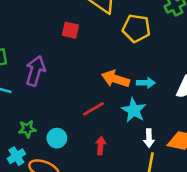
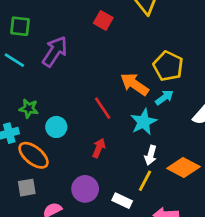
yellow pentagon: (136, 28) -> (168, 66), moved
cyan arrow: (146, 83) -> (164, 97), turned -54
red line: (93, 109) -> (103, 108), turned 70

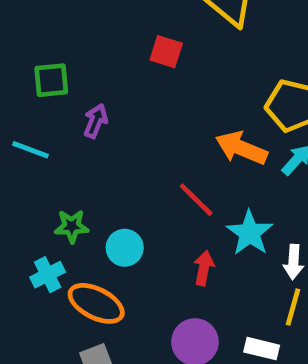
green square: (20, 26) -> (51, 80), moved
purple arrow: (55, 51) -> (96, 121), size x0.6
cyan star: (144, 122) -> (250, 233), moved

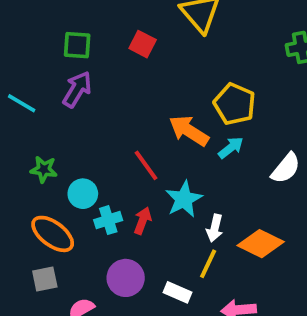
green square: (51, 80) -> (77, 45), moved
purple arrow: (96, 121) -> (77, 89), size x1.4
cyan cross: (48, 275) -> (108, 220), moved

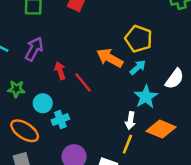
purple arrow: (77, 89) -> (34, 49), moved
cyan star: (184, 199) -> (146, 97), moved
red arrow: (143, 221) -> (60, 71), moved, turned -35

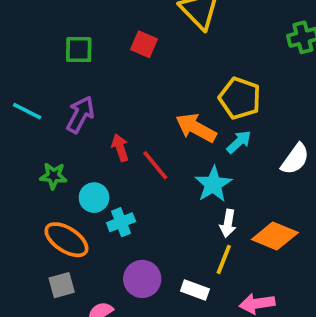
cyan star: (146, 97) -> (213, 184), moved

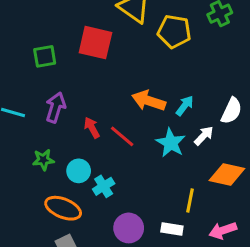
red square: (144, 44) -> (95, 43), size x1.6
yellow pentagon: (240, 98) -> (174, 31), moved
white arrow: (228, 223) -> (204, 136), moved, turned -135

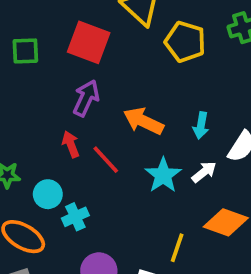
cyan arrow: (185, 106) -> (201, 125), moved, turned 145
purple arrow: (56, 107) -> (86, 98), moved

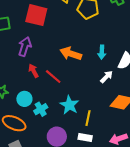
purple arrow: (86, 98) -> (25, 47), moved
cyan star: (163, 175) -> (69, 105), moved
yellow line: (177, 248) -> (88, 118), moved

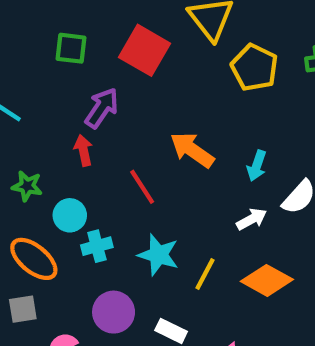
red arrow: (33, 71) -> (83, 150), moved
cyan star: (69, 105) -> (158, 255), turned -30
yellow line: (88, 118) -> (205, 274), moved

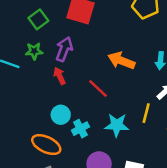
green square: (71, 48) -> (38, 19), turned -30
green star: (27, 186) -> (34, 51), moved
yellow line: (205, 274) -> (146, 113), moved

